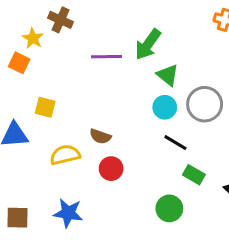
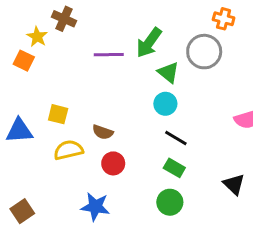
gray circle: (205, 104) -> (204, 52), moved
yellow square: (45, 107) -> (58, 114), moved
green rectangle: (194, 175) -> (174, 168), moved
blue star: (68, 213) -> (95, 207), moved
brown square: (18, 218) -> (22, 211), turned -35

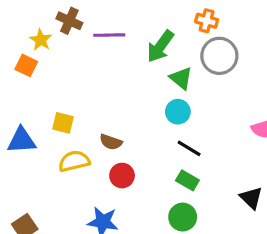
orange cross: (224, 19) -> (207, 21), moved
purple line: (109, 55) -> (109, 35), moved

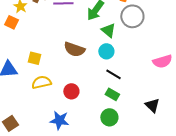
brown semicircle: (111, 142) -> (74, 49), moved, size x1.5

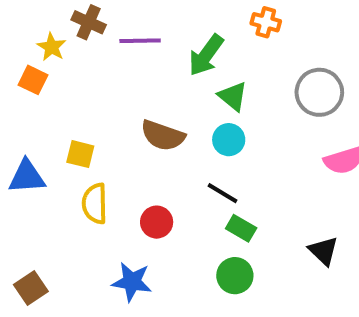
gray circle: (132, 16) -> (319, 92), moved
black line: (113, 74) -> (223, 193), moved
yellow semicircle: (41, 82) -> (95, 204), turned -78

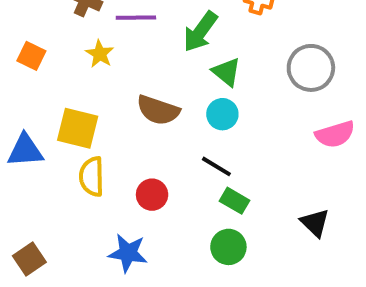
yellow star: (52, 47) -> (100, 54), moved
yellow square: (80, 154) -> (78, 128), size x1.5

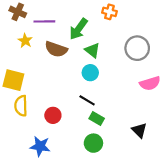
brown semicircle: (158, 110) -> (56, 49), moved

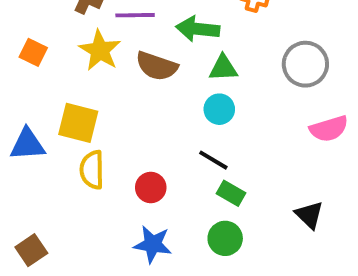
green arrow: (79, 29) -> (198, 29), turned 60
yellow star: (25, 41) -> (100, 50), size x1.5
green triangle: (92, 50) -> (223, 68), turned -42
blue star: (40, 146) -> (153, 244), moved

